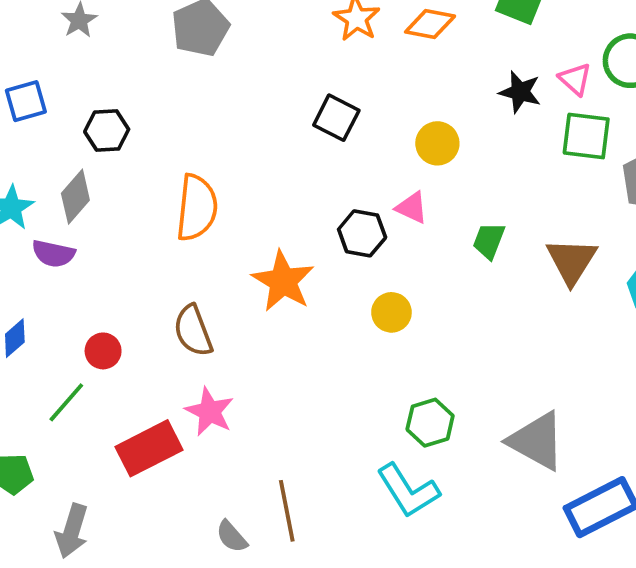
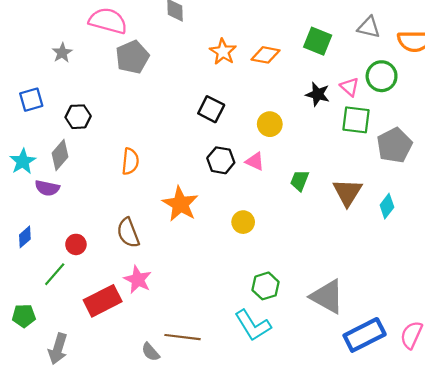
orange semicircle: (197, 208) -> (130, 161), size x0.7
black hexagon: (362, 233) -> (221, 160), moved
brown line: (287, 511) -> (182, 337), turned -72

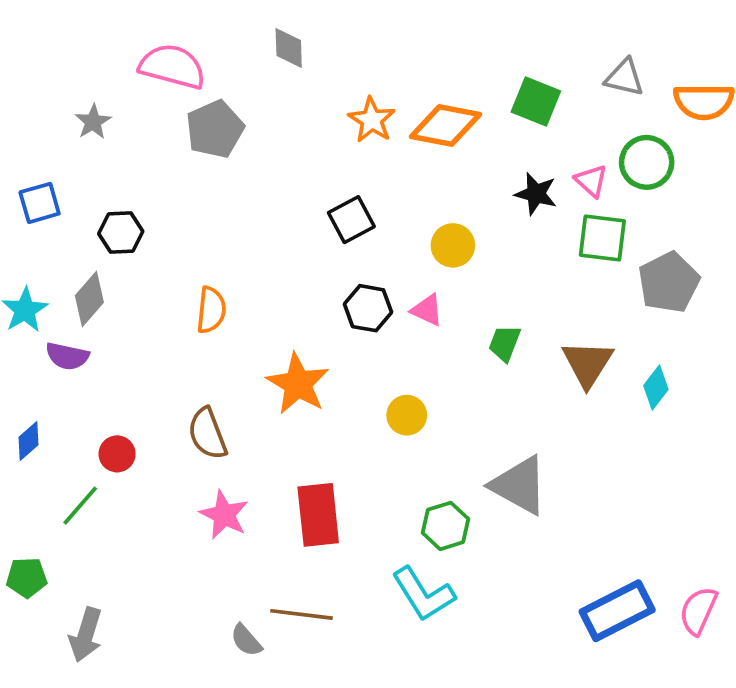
orange diamond: (266, 55) -> (445, 125), size x1.4
black square: (211, 109) -> (351, 220), turned 35
gray triangle: (327, 297) -> (519, 485), moved
red rectangle: (103, 301) -> (318, 515), moved, turned -69

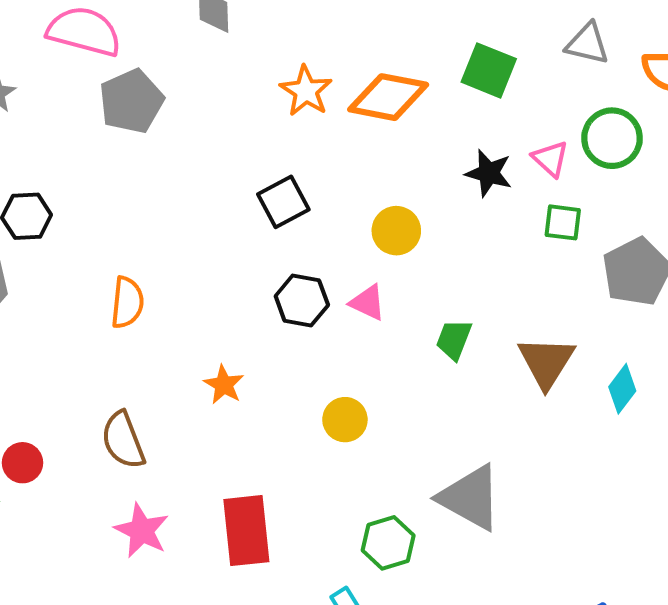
green square: (602, 238) -> (563, 222), size x0.7
orange star: (298, 384) -> (224, 385), size x0.6

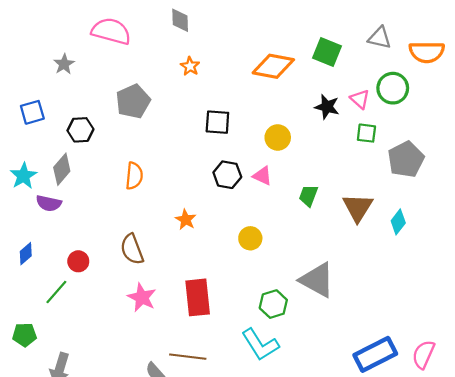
orange star: (306, 91) -> (190, 66), moved, size x0.7
gray pentagon: (131, 101) -> (133, 101), moved
black square: (283, 202) -> (217, 122), turned 32

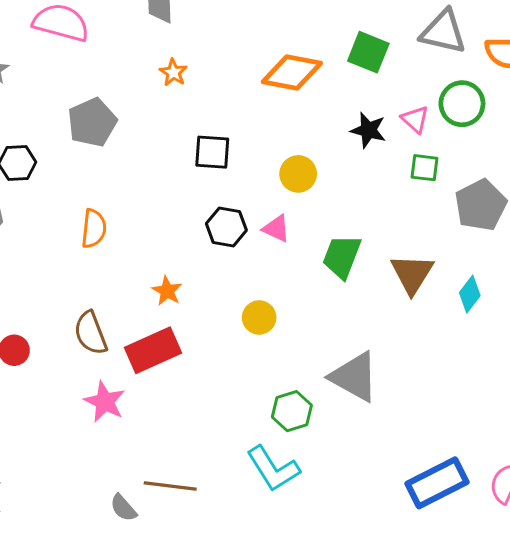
gray triangle: (380, 38) -> (443, 32), size x1.4
green trapezoid: (308, 196) -> (342, 257), size x1.4
red rectangle: (198, 297) -> (153, 350), moved, turned 72

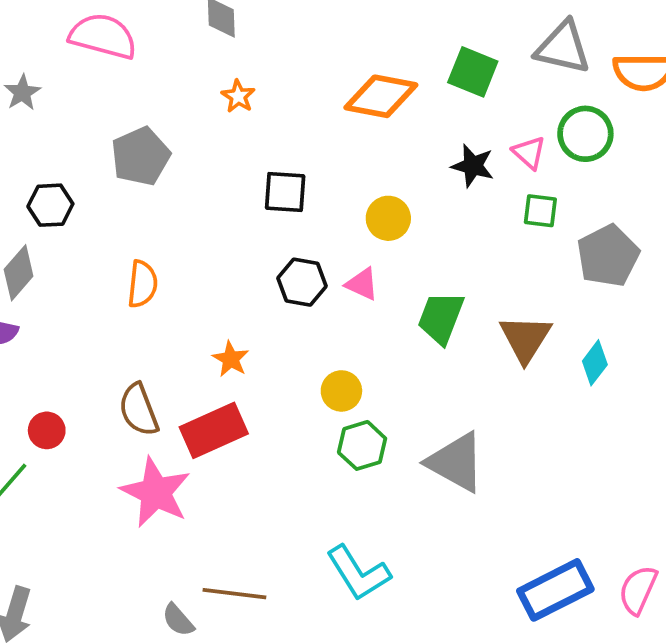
pink star: (105, 402) -> (156, 492), size x1.4
green hexagon: (292, 411) -> (362, 445), moved

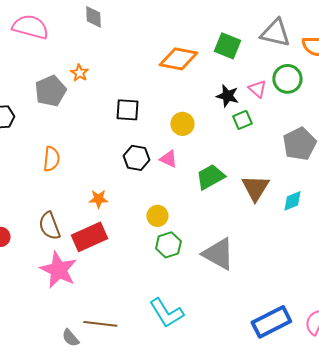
orange star: (238, 96) -> (79, 73), moved
green square: (540, 211) -> (242, 120), moved, turned -30
green trapezoid: (441, 318) -> (210, 177), turned 40
orange star: (231, 359) -> (98, 199), turned -30
cyan diamond: (595, 363) -> (292, 201), turned 30

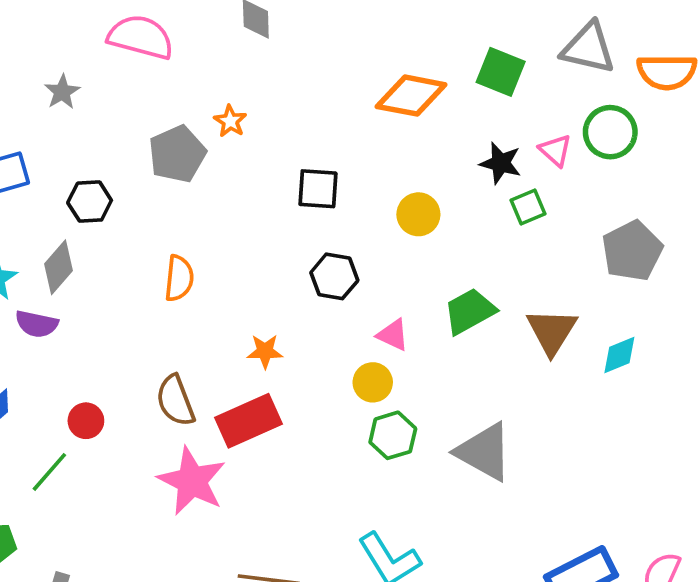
pink triangle: (168, 159) -> (393, 335), moved

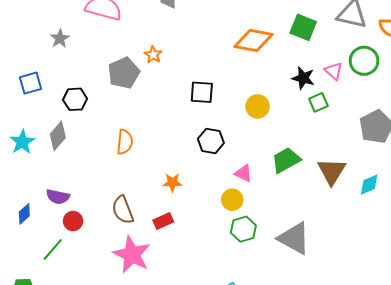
purple semicircle: (37, 324) -> (58, 197), moved
red rectangle: (249, 421) -> (163, 221), size x0.6

